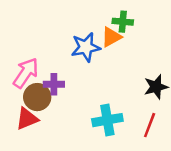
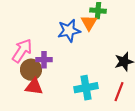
orange triangle: (111, 37) -> (89, 23), turned -30
red triangle: (27, 119) -> (34, 87), moved, turned 30

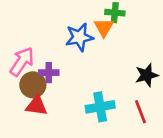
red line: (119, 92) -> (140, 112), turned -42

